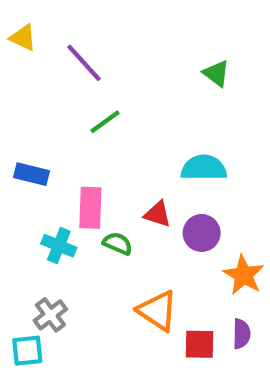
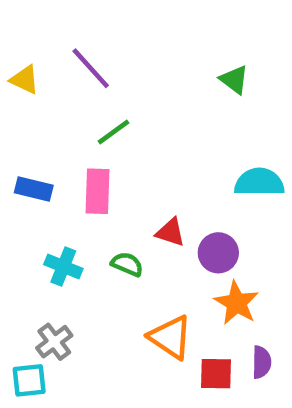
yellow triangle: (23, 38) -> (25, 80), moved
cyan semicircle: (204, 168) -> (259, 182), moved
pink rectangle: (90, 208) -> (98, 191), moved
orange star: (244, 275) -> (237, 303), moved

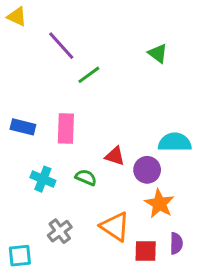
yellow triangle: (25, 80) -> (17, 17), moved
green line: (113, 132) -> (89, 75), moved
cyan semicircle: (259, 182) -> (175, 142), moved
gray cross: (54, 342) -> (60, 231), moved

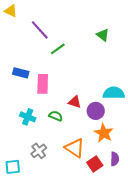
blue rectangle: (23, 127) -> (21, 73), moved
red square: (146, 251) -> (95, 164), turned -35

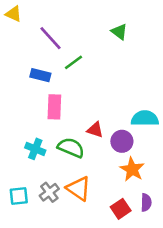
green triangle: (103, 35) -> (119, 32), moved
blue rectangle: (21, 73) -> (40, 75), moved
green semicircle: (56, 116) -> (71, 148), size x1.5
orange triangle: (75, 148) -> (79, 188), moved
cyan square: (13, 167) -> (19, 196), moved

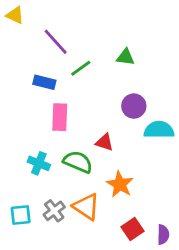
green triangle: (119, 32) -> (125, 57), moved, turned -30
purple circle: (122, 141) -> (134, 106), moved
orange star: (132, 169) -> (120, 184), moved
purple semicircle: (146, 202) -> (163, 235), moved

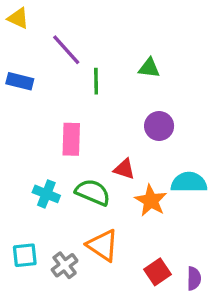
green line: (81, 68) -> (96, 81), turned -55
blue rectangle: (44, 82) -> (20, 81), moved
cyan semicircle: (159, 130) -> (189, 182), moved
orange star: (120, 184) -> (151, 201), moved
gray cross: (54, 211) -> (65, 265), moved

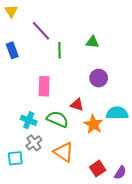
yellow triangle: (18, 18) -> (11, 11), turned 32
blue rectangle: (20, 81) -> (12, 50), turned 56
gray cross: (65, 265) -> (34, 143), moved
purple semicircle: (194, 279) -> (120, 173), turned 32

